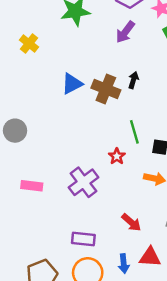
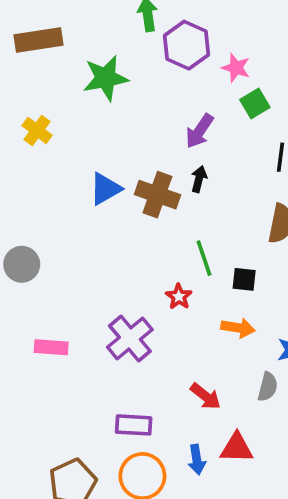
purple arrow: (125, 32) -> (199, 131), moved

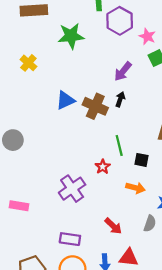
pink rectangle: (51, 347) -> (19, 206), moved

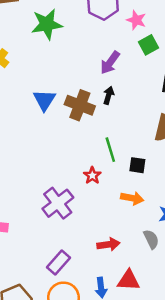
blue triangle: (65, 100) -> (44, 100), turned -30
gray semicircle: (150, 224) -> (151, 239), turned -42
red arrow: (113, 226) -> (108, 244), turned -48
purple rectangle: (70, 239) -> (59, 262), turned -54

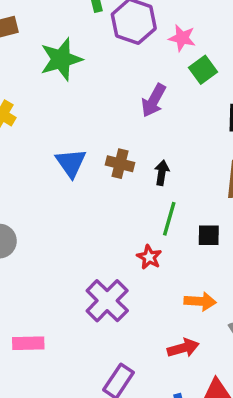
black arrow: (109, 95) -> (162, 173), moved
brown cross: (80, 105) -> (120, 164), size x0.7
green line: (110, 150) -> (169, 219), turned 40
orange arrow: (132, 198) -> (200, 301), moved

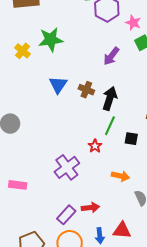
green star: (61, 59) -> (51, 40), moved
black arrow: (162, 173) -> (110, 98), size x1.6
red arrow: (183, 348) -> (90, 208), moved

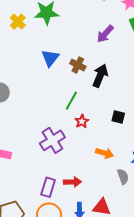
green line: (110, 126) -> (71, 101), moved
purple rectangle: (66, 215) -> (48, 187), turned -30

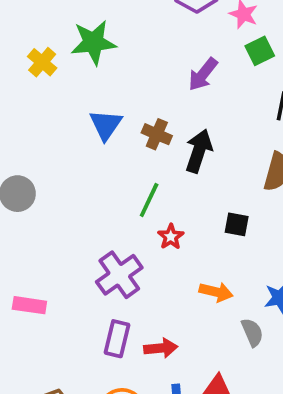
purple rectangle: (48, 187) -> (117, 339), moved

